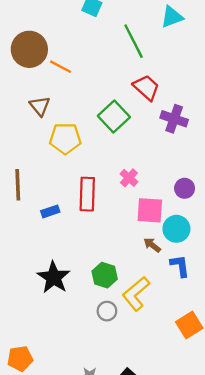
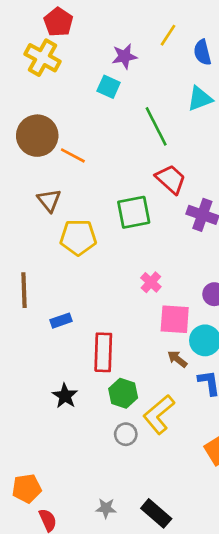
green square: (114, 116) -> (134, 212), turned 32
red rectangle: (87, 194) -> (103, 352), moved
black star: (54, 277) -> (65, 396), size x0.7

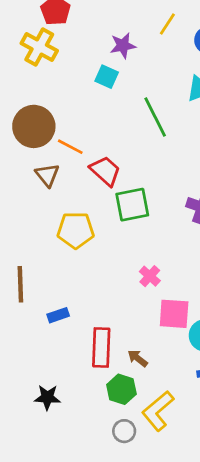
red trapezoid: (171, 179) -> (105, 171), moved
brown triangle: (49, 200) -> (47, 175), moved
brown arrow: (177, 359) -> (138, 358), moved
black star: (65, 396) -> (47, 397), moved, turned -30

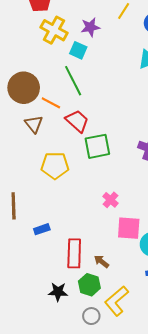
yellow cross: (39, 47) -> (54, 30), moved
green line: (155, 117) -> (73, 81), moved
black star: (47, 397) -> (58, 292), moved

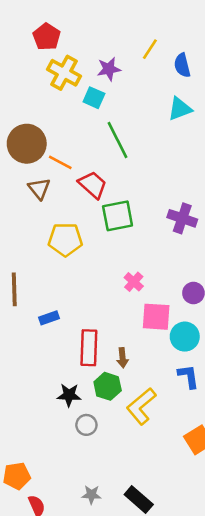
green line: (73, 81) -> (118, 140), moved
brown arrow: (101, 261) -> (123, 358), turned -133
gray circle: (91, 316) -> (86, 425), moved

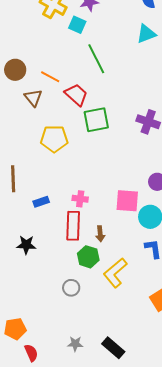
brown circle: (27, 144) -> (15, 70), moved, size x0.7
pink cross: (134, 282) -> (80, 199), moved, turned -35
black star: (69, 395) -> (26, 245), moved

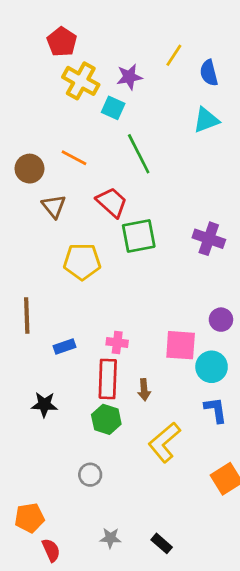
orange line: (50, 77) -> (74, 158), moved
green hexagon: (88, 257) -> (106, 419), moved
gray circle: (71, 288) -> (90, 475), moved
black rectangle: (113, 348) -> (162, 543), size x0.7

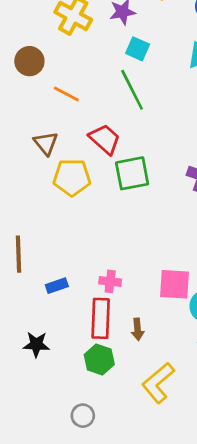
cyan square: (113, 108) -> (138, 49), moved
brown circle: (29, 169) -> (29, 61), moved
yellow pentagon: (82, 262) -> (72, 177), moved

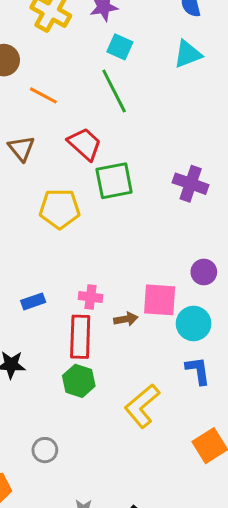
yellow pentagon: (72, 177) -> (60, 209), moved
brown arrow: (138, 329) -> (126, 319), moved, turned -95
gray circle: (83, 416) -> (45, 450), moved

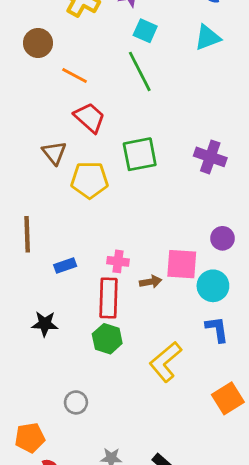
red trapezoid: (85, 144) -> (90, 118), moved
brown triangle: (21, 148) -> (54, 153), moved

